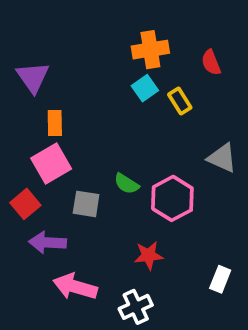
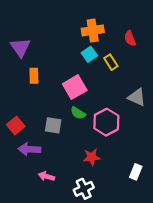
pink square: (51, 164) -> (75, 87), moved
pink arrow: (75, 287) -> (46, 176), size x0.6

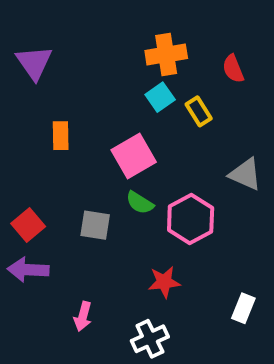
purple triangle: (20, 47) -> (34, 63), moved
purple arrow: (29, 149) -> (28, 270), moved
pink arrow: (46, 176) -> (83, 316), turned -91

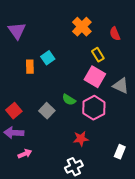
orange cross: (166, 54) -> (82, 27), turned -36
cyan square: (160, 97) -> (48, 58), moved
pink square: (134, 156) -> (95, 77), moved, turned -30
gray square: (95, 225) -> (47, 111), turned 35
pink arrow: (83, 316) -> (25, 154), moved, turned -128

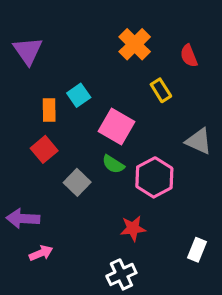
pink square: (95, 77) -> (117, 126), moved
red square: (14, 111) -> (44, 149), moved

